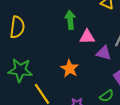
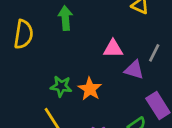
green arrow: (70, 20) -> (65, 18), moved
green star: (20, 70) -> (61, 86), moved, size x0.7

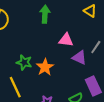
green arrow: (65, 18) -> (45, 14), moved

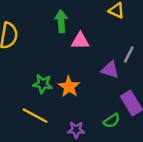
pink triangle: (66, 40) -> (80, 41), moved
yellow line: (15, 87) -> (35, 116), turned -30

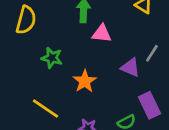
green star: (43, 84) -> (52, 58), moved

